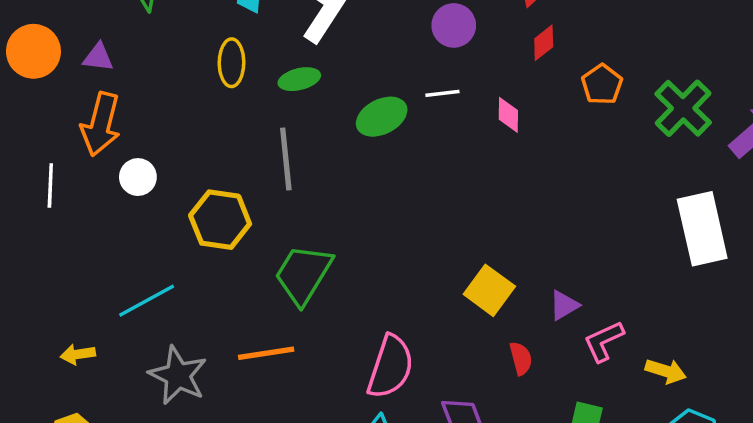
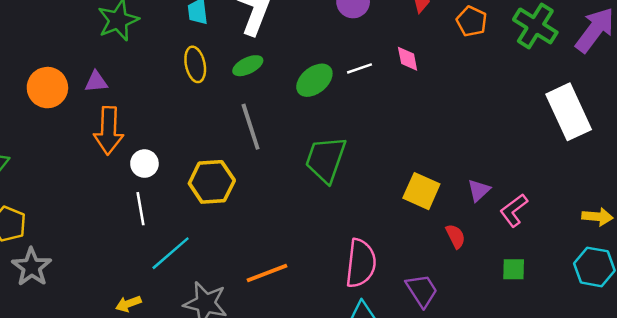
white line: (442, 93) -> (359, 68), moved
white line: (50, 185) -> (141, 209), moved
green trapezoid: (303, 274) -> (326, 159), moved
yellow arrow: (666, 371) -> (597, 217), moved

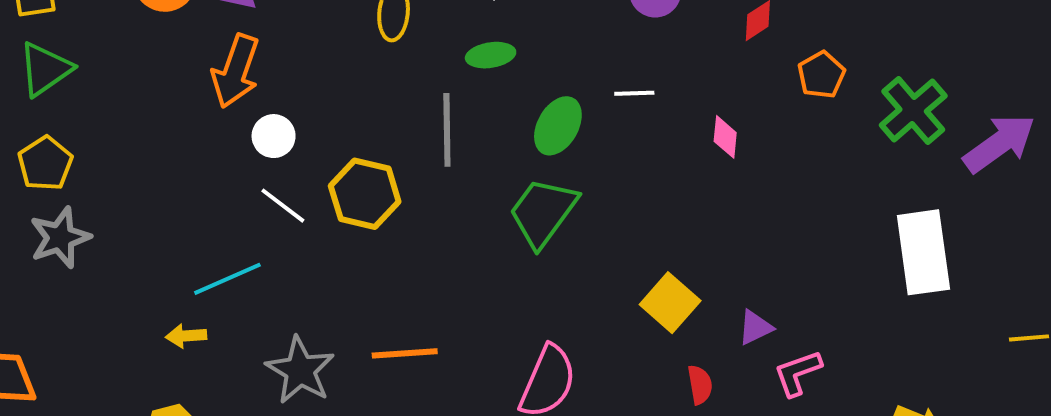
pink diamond: (408, 59) -> (725, 137), moved
green ellipse: (248, 66) -> (491, 55), moved
green ellipse: (314, 80) -> (558, 126), moved, turned -39
white line: (141, 209) -> (283, 206), moved, turned -60
cyan line: (171, 253) -> (227, 279), moved

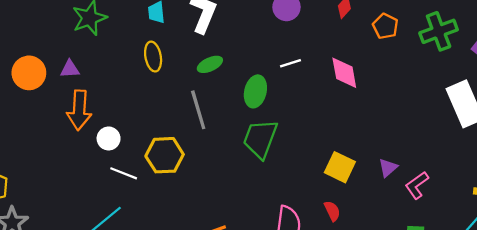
green cross: (913, 110) -> (439, 31), turned 36
pink diamond: (725, 137) -> (344, 73), size x1.5
red semicircle: (700, 385) -> (332, 211), moved

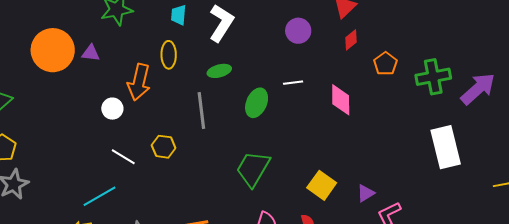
orange circle: (29, 73) -> (53, 50), size x1.4
orange arrow: (79, 110) -> (139, 82), moved
white circle: (109, 138) -> (112, 109), moved
green trapezoid: (260, 139) -> (253, 169), moved
yellow hexagon: (165, 155) -> (164, 147), size x0.7

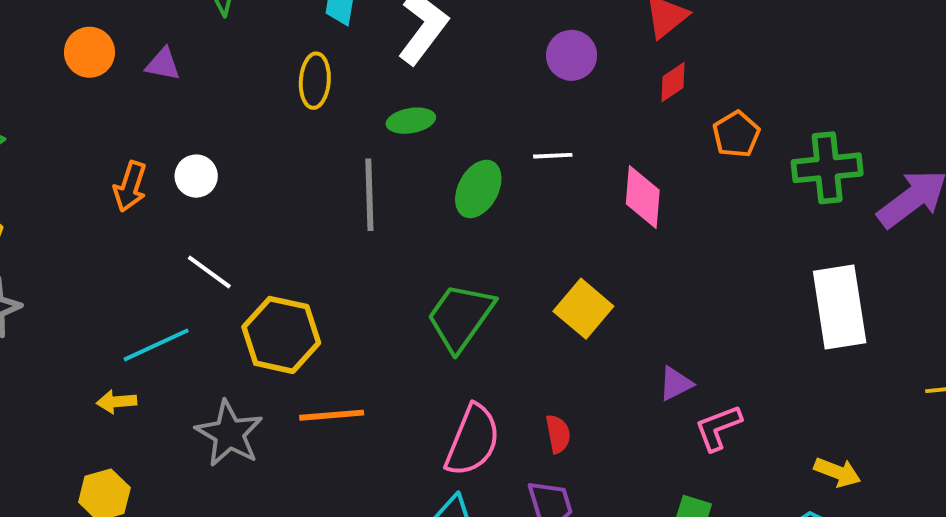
orange circle: (53, 50) -> (89, 52), size x0.6
orange arrow: (139, 82) -> (130, 187), moved, size x0.7
yellow hexagon: (164, 147) -> (281, 335), moved, size x1.6
yellow square: (322, 185) -> (583, 309), moved

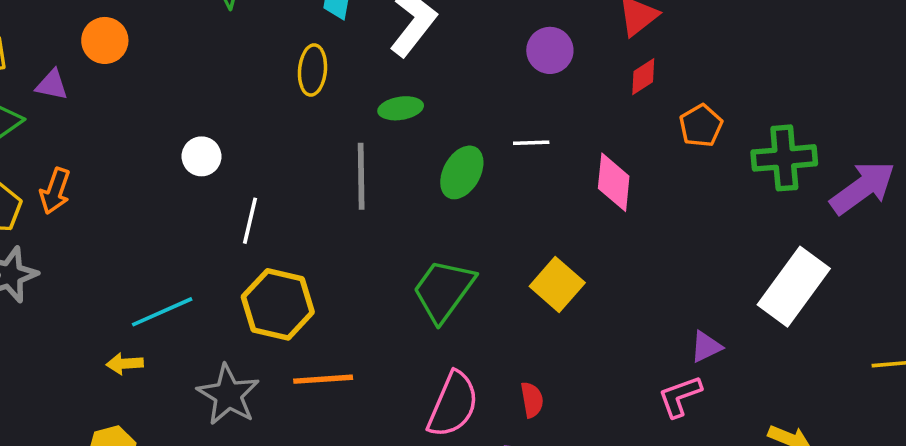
purple triangle: (163, 64) -> (52, 85), moved
orange arrow: (130, 187) -> (55, 191), moved
white line: (209, 272) -> (250, 221), moved, turned 66
white rectangle: (840, 307) -> (794, 287), turned 44
purple triangle: (676, 384) -> (706, 347), moved

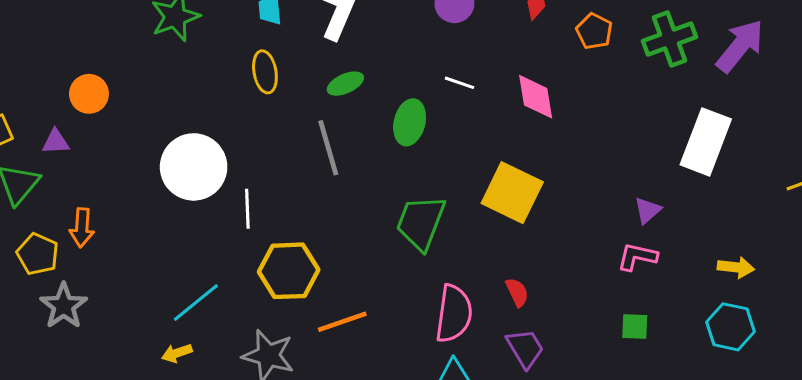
white line: (531, 143) -> (460, 83), turned 36
white circle: (201, 156) -> (194, 167), size x2.0
yellow square: (557, 284) -> (512, 193), size x1.4
pink L-shape: (680, 396) -> (637, 257), turned 48

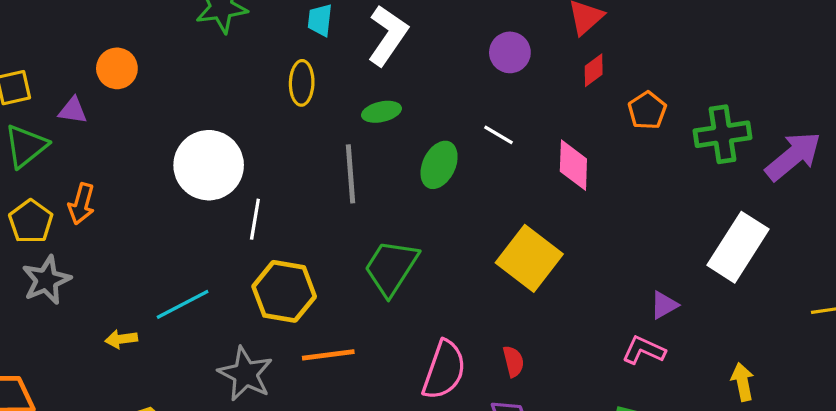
green trapezoid: (421, 223) -> (391, 268), moved
yellow arrow: (736, 267) -> (743, 382), turned -120
yellow arrow: (177, 353) -> (121, 339), moved

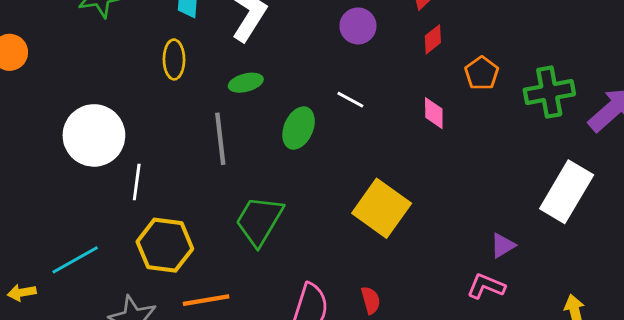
pink diamond: (573, 165) -> (434, 113), moved, size x0.7

